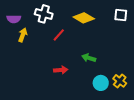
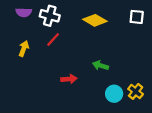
purple semicircle: (14, 19) -> (24, 12), moved
yellow arrow: (23, 35) -> (24, 49), moved
red line: (59, 35) -> (53, 39), moved

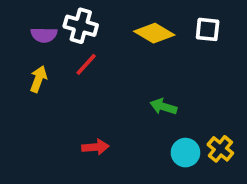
purple semicircle: (24, 12) -> (44, 35), moved
white square: (137, 17) -> (208, 29), moved
red arrow: (69, 79) -> (95, 147), moved

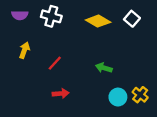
white square: (208, 29) -> (132, 19), turned 35
purple semicircle: (44, 35) -> (20, 15), moved
red line: (86, 64) -> (55, 63), moved

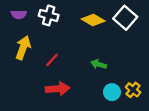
white square: (132, 19) -> (125, 18), size x1.5
yellow arrow: (24, 50) -> (23, 48), size x1.5
red arrow: (61, 94) -> (58, 89), size x1.5

